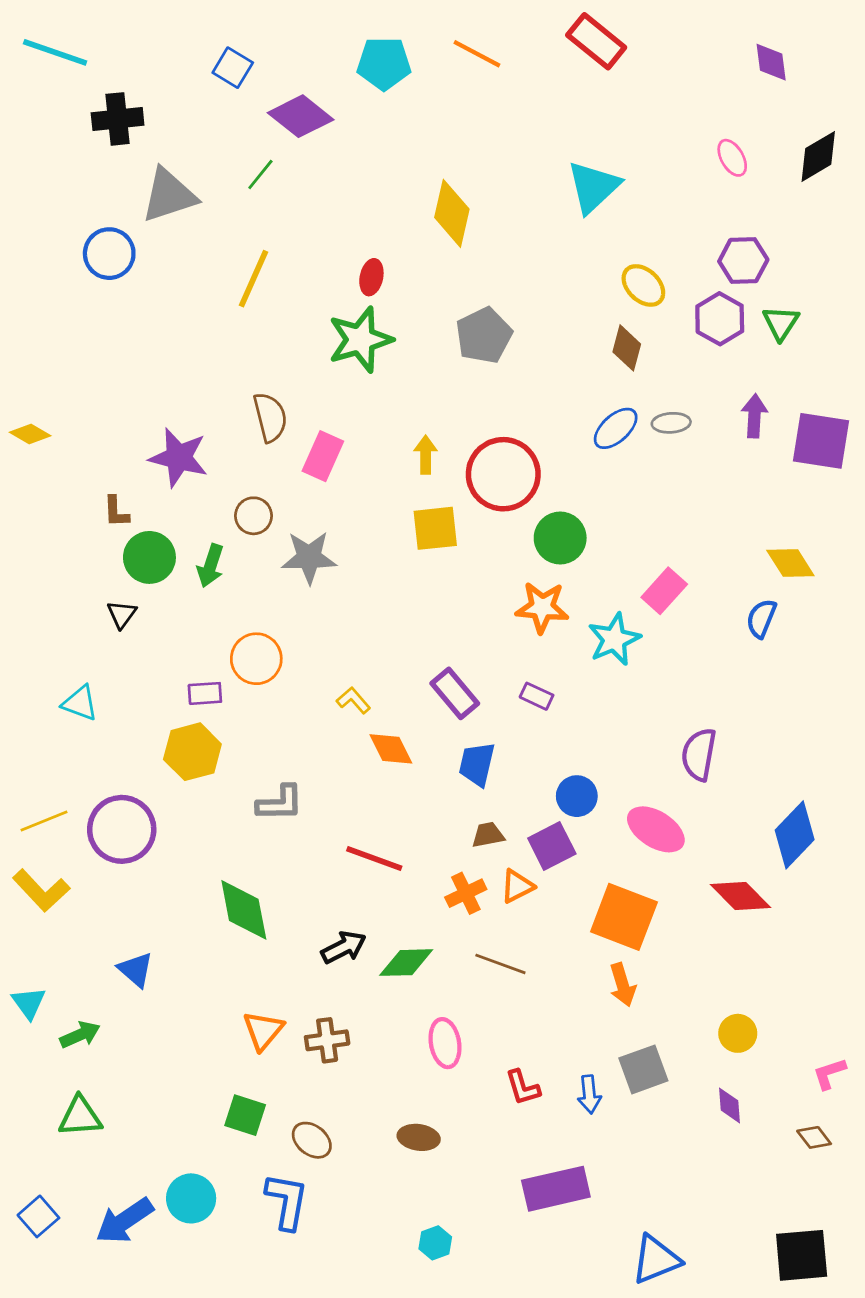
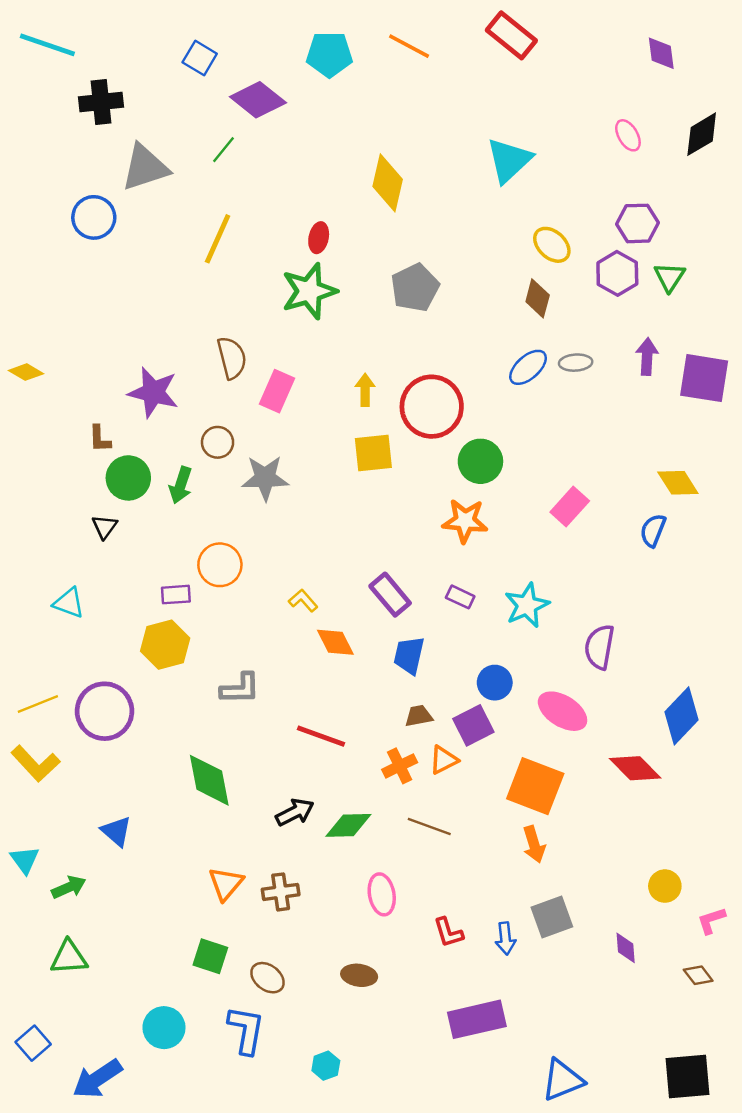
cyan star: (614, 639) -> (527, 605), moved
yellow circle: (738, 1033) -> (665, 886), moved
blue arrow: (124, 1221) -> (97, 1079), moved
cyan hexagon: (435, 1243) -> (326, 1066), moved

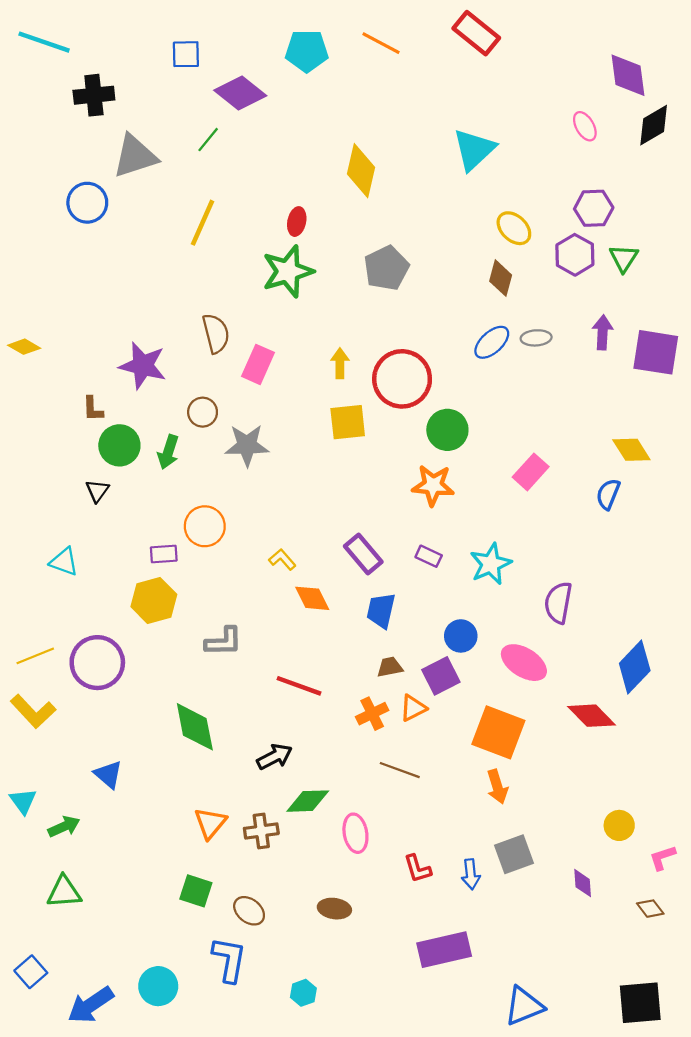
purple diamond: (661, 53) -> (628, 75), moved, size x1.4
blue square: (200, 58) -> (186, 54), turned -32
green diamond: (348, 825) -> (308, 801), moved
cyan circle: (164, 1028) -> (158, 986), moved

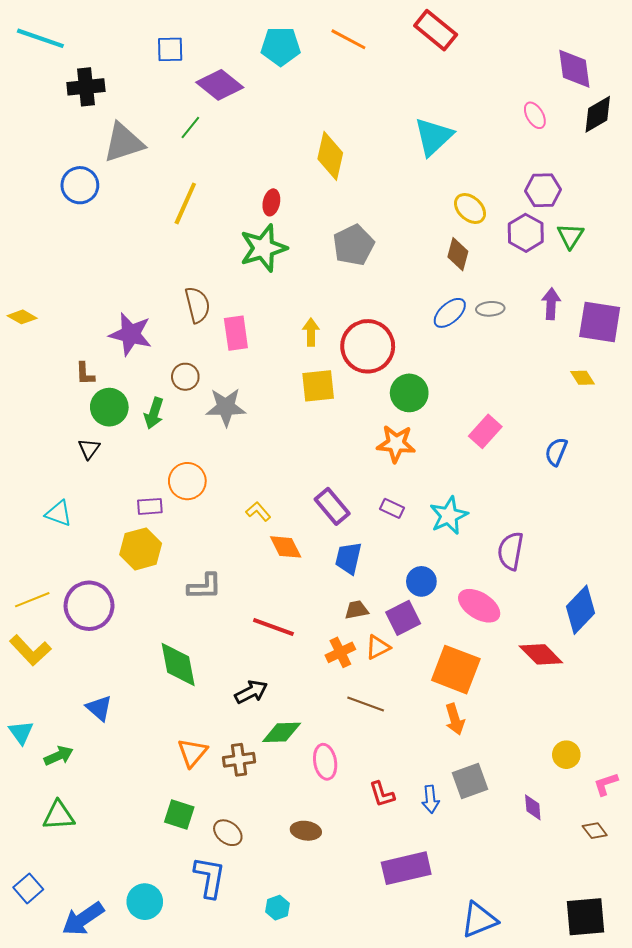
pink rectangle: (258, 364) -> (236, 333), turned -32
yellow diamond: (631, 450) -> (582, 378), moved, size x0.7

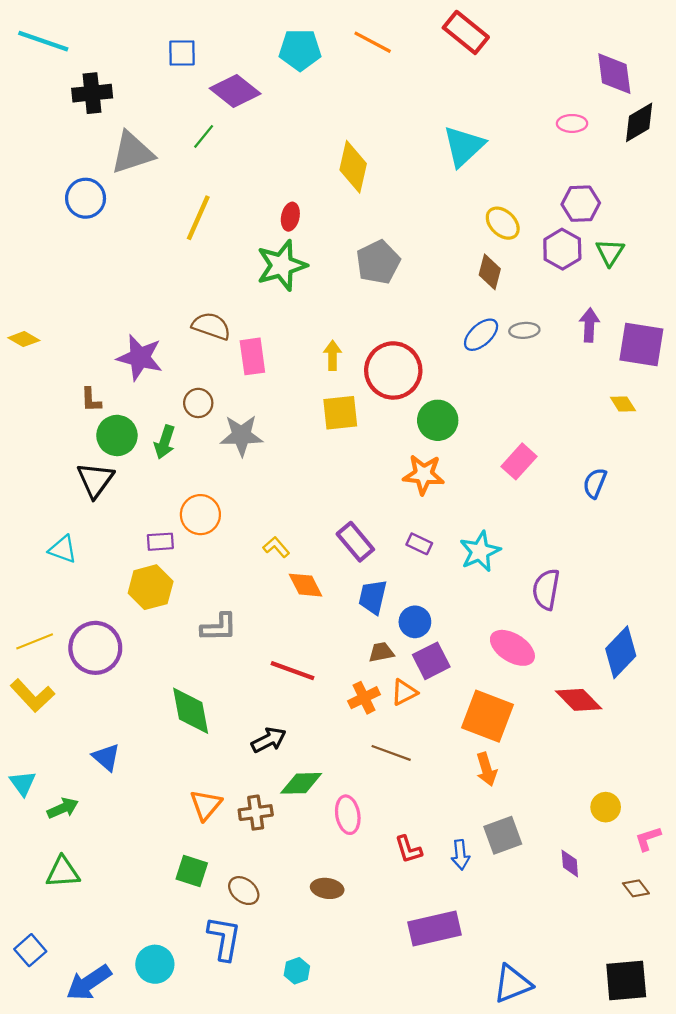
pink ellipse: (535, 115) -> (572, 123), turned -60
brown semicircle: (197, 305) -> (211, 326), turned -57
black triangle: (89, 449) -> (95, 480), size x1.6
blue circle: (421, 581) -> (415, 622), moved

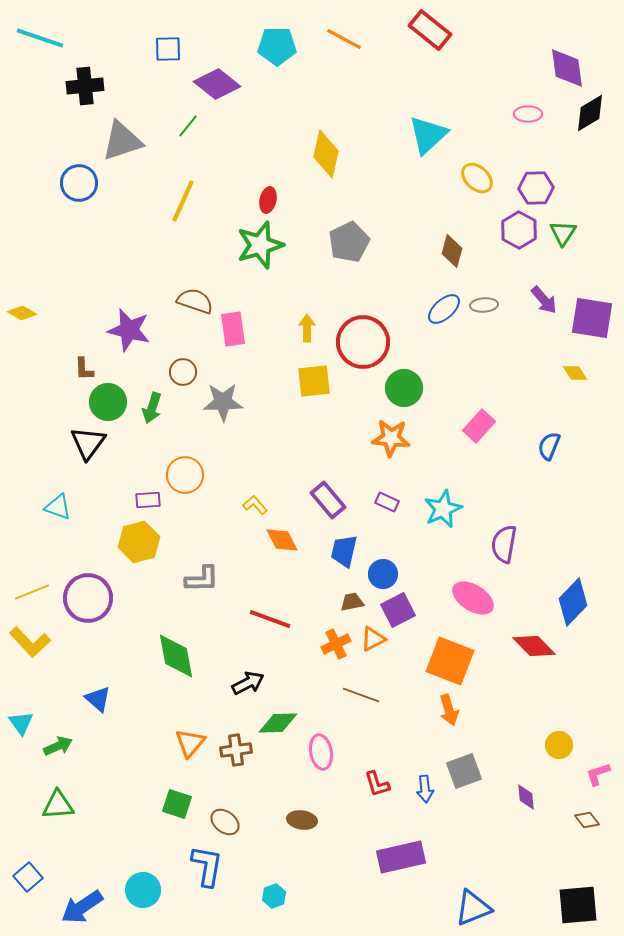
yellow ellipse: (503, 223) -> (477, 178), moved
purple arrow: (589, 325) -> (544, 300), turned 136

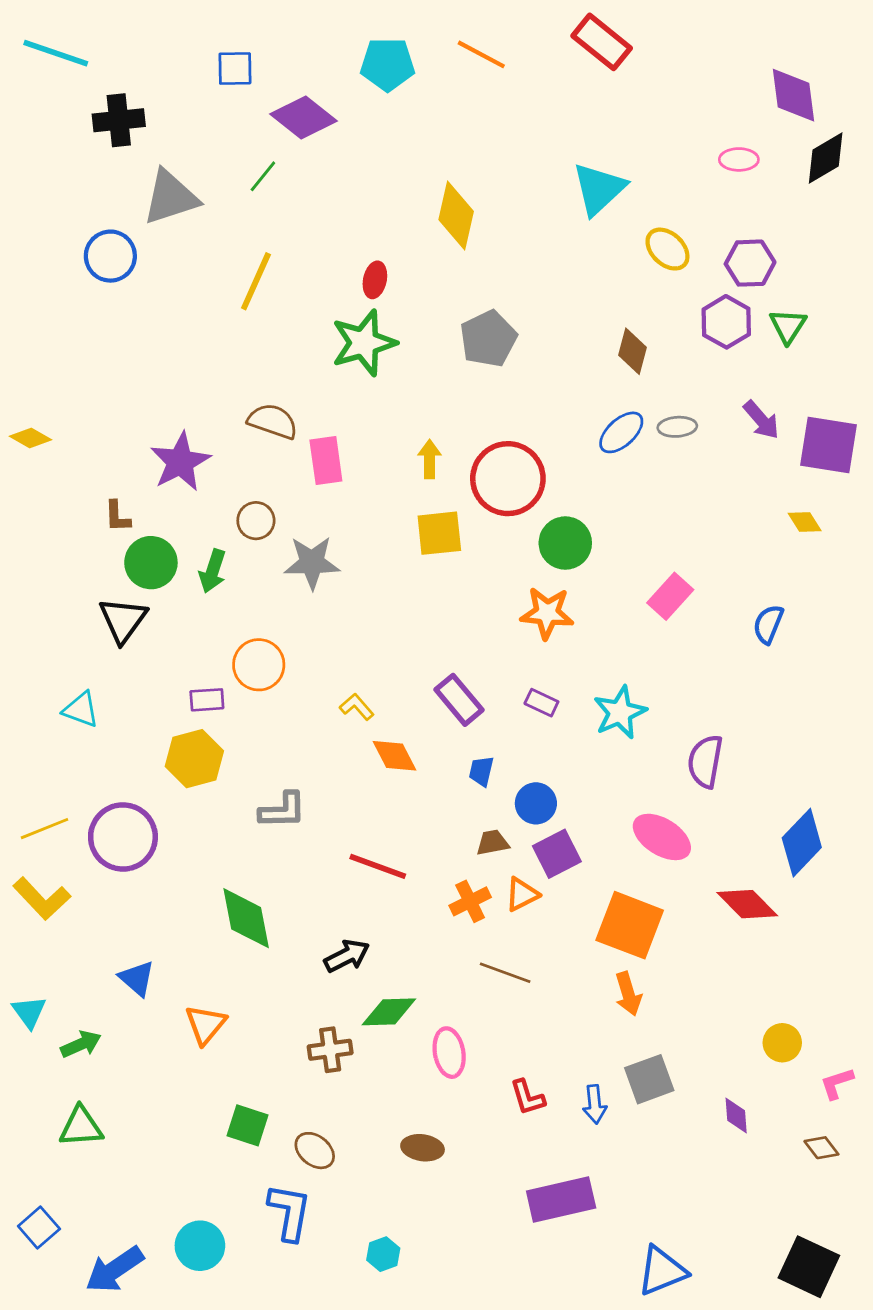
purple star: (129, 330) -> (180, 462), turned 30
blue trapezoid: (344, 551) -> (481, 771), size x0.7
orange triangle: (190, 743) -> (206, 1025), moved
black square: (578, 905) -> (809, 1267), turned 30

